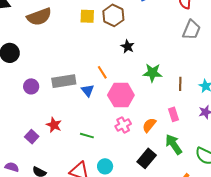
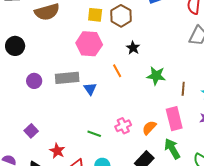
orange line: (102, 72) -> (117, 71), moved
pink hexagon: (121, 95) -> (89, 44), moved
pink rectangle: (174, 114) -> (174, 119), size x1.6
red star: (54, 125) -> (57, 151), moved
green line: (87, 136) -> (94, 134), moved

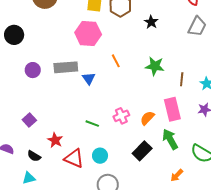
black star: (133, 48) -> (151, 22), moved

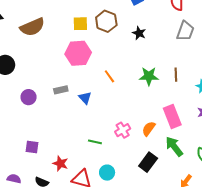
gray rectangle: (66, 67) -> (61, 90), size x0.6
brown line: (182, 79) -> (176, 75), moved
purple square: (29, 120) -> (32, 147), turned -32

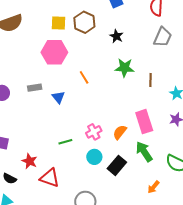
green star: (149, 76) -> (125, 68), moved
green line: (95, 142) -> (65, 142), turned -32
cyan circle: (107, 173) -> (94, 157), moved

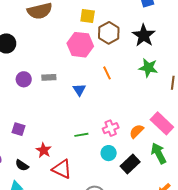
brown hexagon: (84, 22) -> (109, 33), moved
black star: (116, 36) -> (144, 35), size x1.6
gray rectangle: (35, 88) -> (49, 77), moved
pink rectangle: (144, 122) -> (162, 123), turned -35

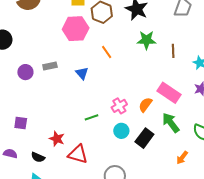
purple square: (19, 129) -> (21, 123), moved

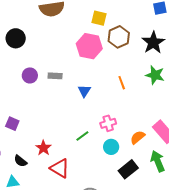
orange line: (107, 52) -> (122, 83), moved
pink cross: (119, 106) -> (108, 123), moved
green line: (91, 117) -> (82, 136), turned -32
cyan circle: (121, 131) -> (111, 147), moved

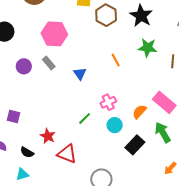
pink hexagon: (89, 46) -> (54, 34), moved
gray rectangle: (55, 76) -> (49, 63), turned 56

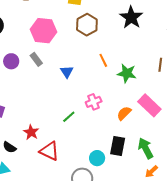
brown hexagon: (106, 15) -> (87, 25), moved
green star: (148, 48) -> (127, 73), moved
cyan circle: (115, 125) -> (97, 158), moved
green arrow: (163, 132) -> (146, 148), moved
black rectangle: (135, 145) -> (118, 146), turned -36

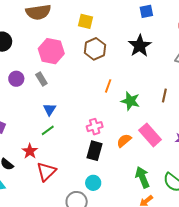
orange line: (103, 60) -> (108, 86), turned 40
blue triangle: (67, 72) -> (50, 109), moved
green line: (69, 117) -> (48, 130), moved
black rectangle: (118, 146) -> (94, 151), moved
red triangle: (49, 151) -> (46, 172), turned 45

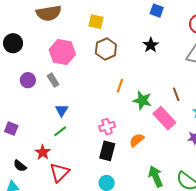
blue square: (146, 11) -> (157, 11), turned 32
black star: (140, 46) -> (151, 45), size x0.7
brown line: (164, 95) -> (176, 94), turned -32
pink rectangle: (150, 135) -> (164, 118), moved

